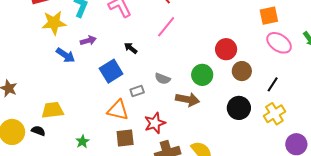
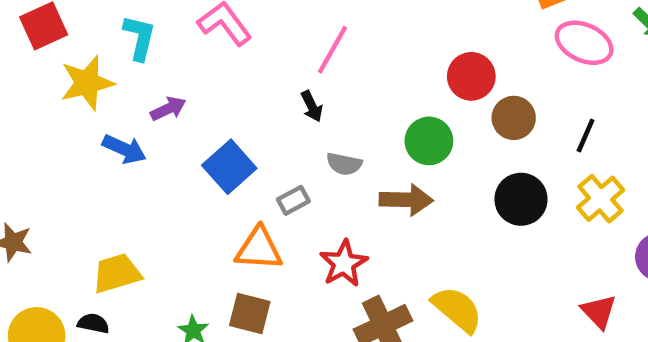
black arrow: (131, 48) -> (312, 106), moved, turned -144
brown square: (125, 138) -> (250, 314), moved, turned 30

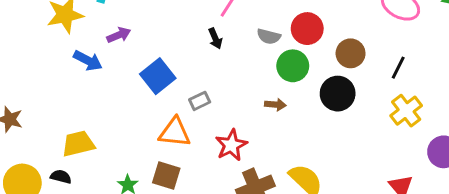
red circle: (471, 76) -> (307, 29), moved
gray semicircle: (344, 164) -> (269, 36), moved
black circle: (521, 199) -> (338, 94), moved
brown arrow: (406, 200) -> (275, 105), size x0.6

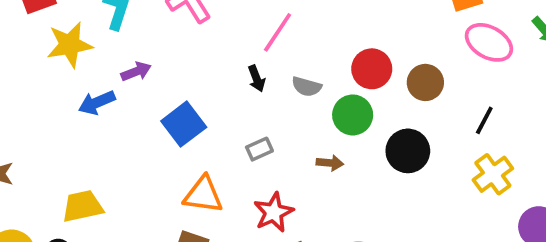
gray semicircle: (269, 36) -> (307, 87), moved
brown circle: (351, 53) -> (425, 82), moved
blue arrow: (88, 61) -> (97, 103), turned 128
gray rectangle: (200, 101) -> (259, 149), moved

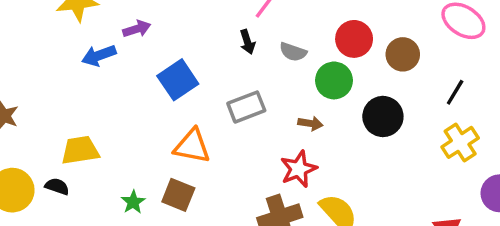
gray rectangle: (259, 149) -> (246, 107), size x1.5
red star: (274, 212) -> (299, 169), moved

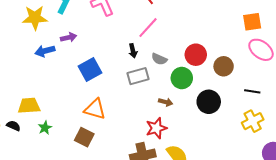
black line: (455, 92) -> (252, 91), turned 63
gray rectangle: (246, 107) -> (138, 76), moved
green star: (133, 202) -> (45, 128), moved

